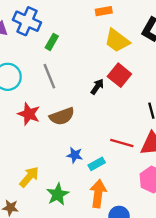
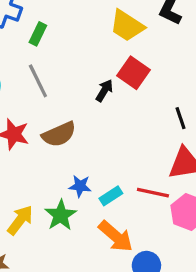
red line: (122, 143) -> (153, 193), moved
green star: (58, 194) -> (61, 215), moved
orange arrow: (98, 194) -> (116, 236), turned 128

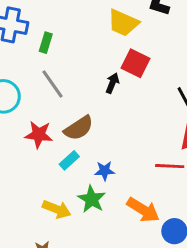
cyan rectangle: (111, 196) -> (69, 160), moved
yellow arrow: (20, 220) -> (57, 209), turned 84

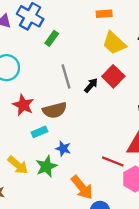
gray line: (52, 84) -> (66, 76), moved

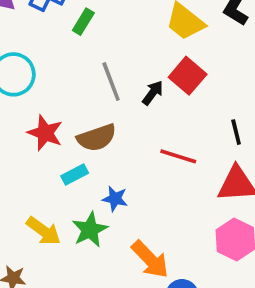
red line: (113, 161) -> (178, 156), moved

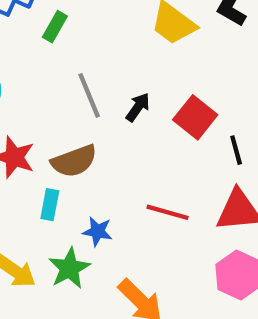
red square: (188, 76) -> (195, 117), moved
red line: (178, 156) -> (168, 212), moved
cyan rectangle: (75, 175) -> (50, 205), turned -50

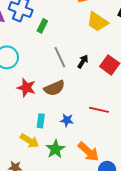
cyan rectangle: (50, 205) -> (41, 121), moved
green star: (69, 268) -> (55, 149), moved

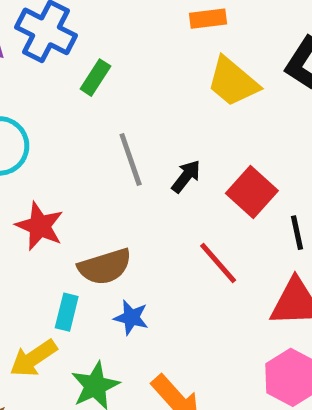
brown semicircle: (54, 88) -> (105, 267), moved
red line: (99, 110) -> (218, 263), moved, turned 30
yellow arrow: (30, 141) -> (33, 358), turned 108

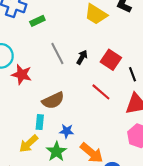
green rectangle: (95, 78) -> (37, 21), turned 40
red star: (40, 226) -> (22, 75), moved
blue star: (131, 318) -> (67, 131), moved

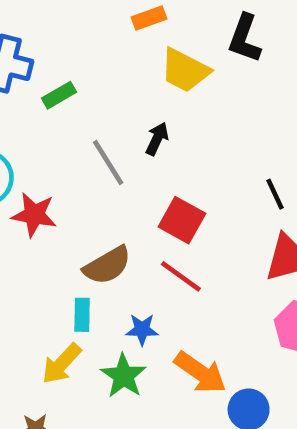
black arrow: (82, 57) -> (157, 139), moved
red square: (111, 60) -> (182, 220), moved
red line: (101, 92) -> (181, 276), moved

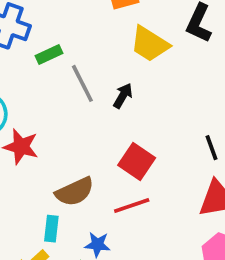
gray line: (108, 163) -> (82, 83), moved
red line: (181, 276) -> (132, 206), turned -60

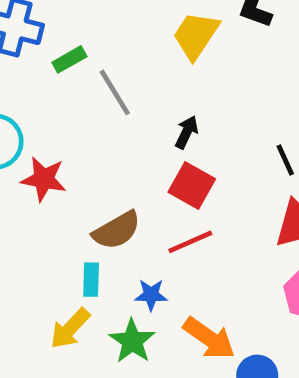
yellow trapezoid: (150, 44) -> (196, 35), turned 96
black arrow: (123, 96) -> (187, 132), moved

